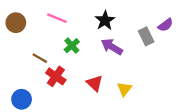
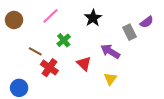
pink line: (57, 18) -> (50, 16), turned -66
purple arrow: (112, 47) -> (110, 51), moved
red triangle: (95, 83) -> (84, 64), moved

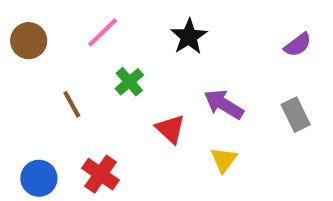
gray rectangle: (129, 32) -> (296, 115), moved
brown line: (35, 51) -> (72, 104), turned 32
red cross: (49, 68) -> (101, 174), moved

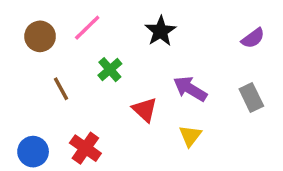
brown circle: (29, 41) -> (40, 36), moved

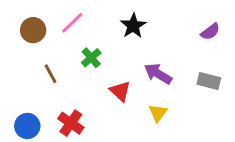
gray rectangle: (251, 97) -> (209, 81), turned -50

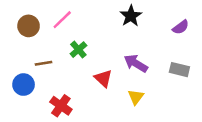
black star: (133, 26) -> (131, 16), moved
brown line: (51, 74) -> (43, 63), turned -70
blue circle: (27, 126) -> (24, 85), moved

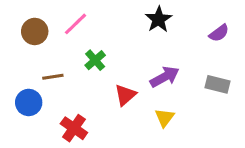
purple arrow: (136, 63) -> (165, 77), turned 120
red triangle: (103, 78) -> (125, 95), turned 36

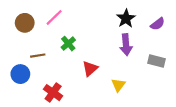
black star: (159, 19) -> (126, 19), moved
purple arrow: (165, 77) -> (126, 45), moved, turned 114

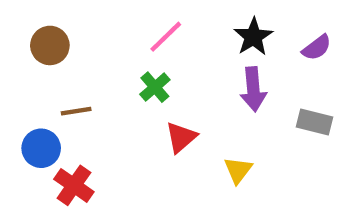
pink line: (54, 17) -> (166, 37), moved
green cross: (68, 44) -> (155, 87), moved
red cross: (53, 93) -> (74, 185), moved

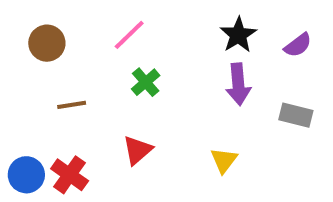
pink line: (166, 37) -> (129, 35), moved
red triangle: (181, 137) -> (137, 150), moved
blue circle: (41, 148) -> (26, 175), moved

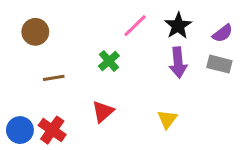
pink line: (129, 35) -> (135, 26), moved
gray rectangle: (296, 115) -> (219, 64), moved

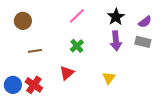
pink line: (135, 26) -> (77, 16), moved
green cross: (109, 61) -> (77, 46), moved

